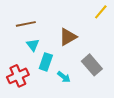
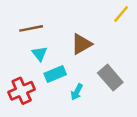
cyan rectangle: (46, 62) -> (55, 74), turned 48
cyan arrow: (64, 77) -> (77, 92), turned 80

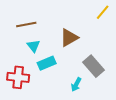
red cross: (22, 91) -> (18, 77), turned 30
cyan arrow: (77, 92) -> (76, 85), moved

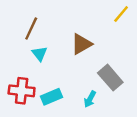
brown line: (26, 24) -> (31, 28), turned -54
cyan rectangle: (47, 63) -> (52, 97), moved

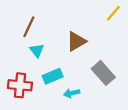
cyan rectangle: (52, 97) -> (53, 76), moved
cyan arrow: (90, 99) -> (72, 93), moved, turned 49

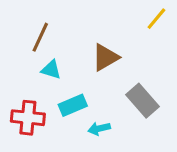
cyan triangle: (37, 50) -> (51, 70), turned -35

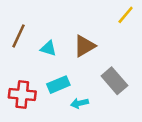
brown line: (40, 37) -> (19, 36), moved
cyan triangle: (51, 70) -> (48, 48), moved

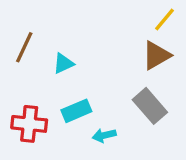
brown triangle: (85, 46) -> (156, 55), moved
cyan triangle: (48, 48) -> (63, 64), turned -42

